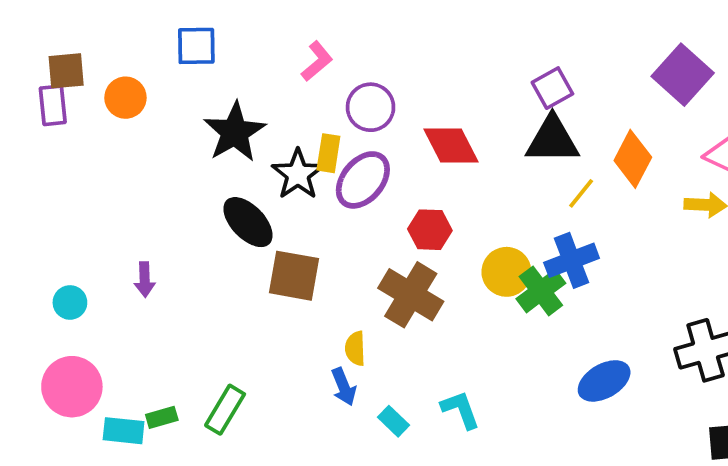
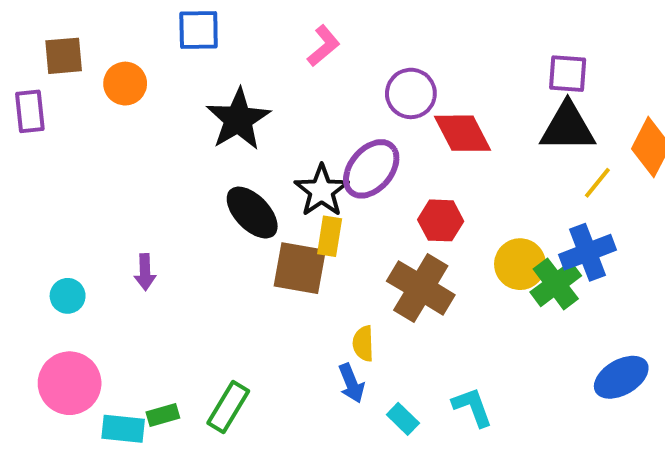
purple square: (552, 88) -> (568, 74), turned 33
purple rectangle: (53, 105) -> (30, 111), moved
purple circle: (371, 107) -> (411, 93), moved
yellow rectangle: (328, 153) -> (330, 236), moved
black star: (298, 174) -> (322, 191), moved

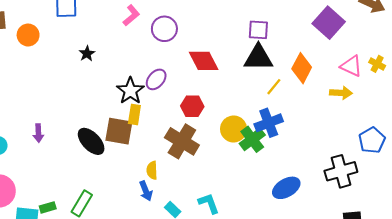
purple circle: (411, 93) -> (164, 29), moved
black star: (238, 119) -> (87, 54), size x0.5
purple ellipse: (371, 169) -> (156, 79), size x0.7
black ellipse: (252, 213) -> (91, 141), moved

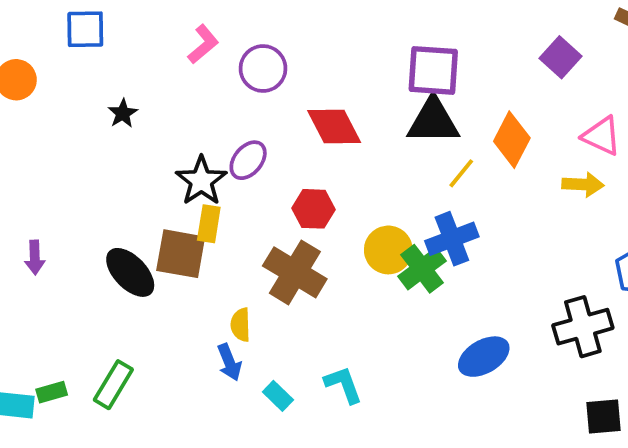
purple square: (329, 23) -> (560, 57), size x0.7
purple square: (258, 30) -> (433, 70), size x1.4

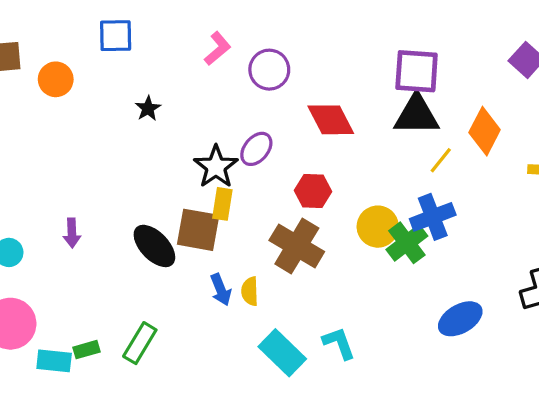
blue arrow: (229, 362) -> (221, 290), moved
cyan rectangle: (278, 396) -> (282, 353), size x1.8

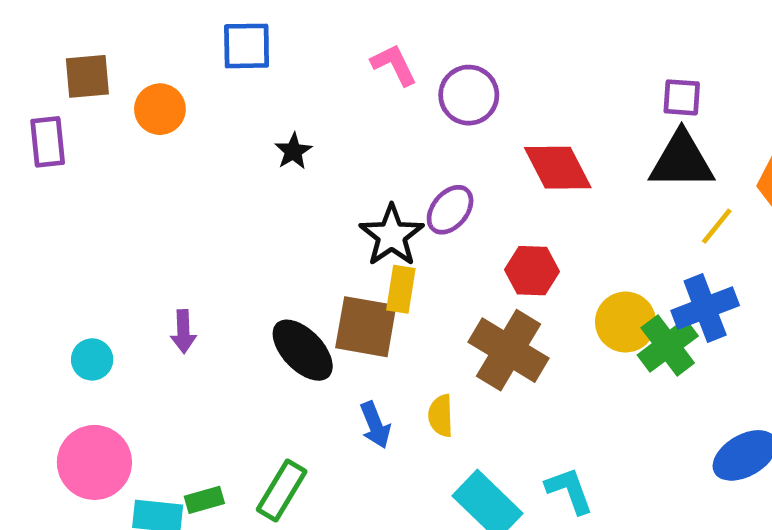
pink L-shape: (218, 49) -> (394, 65), turned -76
purple square: (417, 71) -> (682, 97), size x0.6
blue arrow: (221, 290) -> (375, 425), moved

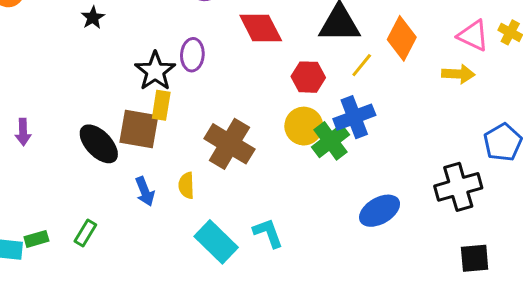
purple ellipse: (450, 210) -> (192, 55), turned -36
red hexagon: (532, 271) -> (308, 77), moved
green rectangle: (282, 491) -> (85, 233), size x0.7

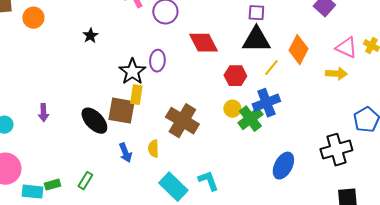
yellow circle: (304, 126) -> (232, 109), size x0.7
blue ellipse: (380, 211) -> (283, 166), turned -32

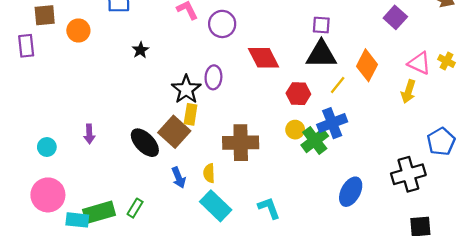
yellow arrow: (336, 74) -> (408, 91), turned 105
brown square: (121, 111) -> (174, 132), turned 32
brown cross: (182, 121) -> (241, 143), turned -32
green rectangle: (52, 185) -> (99, 212), size x1.8
cyan rectangle: (173, 187) -> (216, 206), moved

